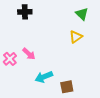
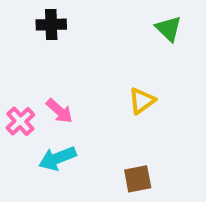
yellow triangle: (76, 37) -> (142, 101), moved
cyan arrow: (44, 77) -> (57, 158), moved

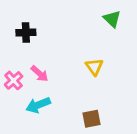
black cross: (51, 25) -> (26, 33), moved
yellow triangle: (142, 101) -> (94, 67), turned -30

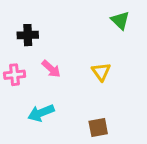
pink arrow: (40, 74) -> (51, 69), moved
pink cross: (14, 80) -> (15, 75), moved, turned 36

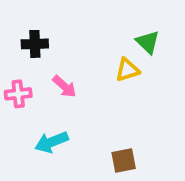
green triangle: (120, 20) -> (148, 42), moved
yellow triangle: (101, 72) -> (127, 70), moved, turned 48

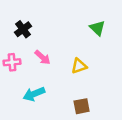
black cross: (35, 44) -> (23, 29), turned -35
yellow triangle: (127, 70) -> (79, 66), moved

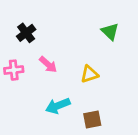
cyan arrow: (34, 94) -> (58, 106), moved

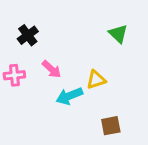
cyan arrow: (58, 106) -> (69, 96), moved
brown square: (92, 120) -> (111, 126), moved

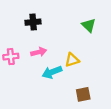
black cross: (28, 35) -> (33, 22), moved, turned 32
pink arrow: (52, 69) -> (39, 52), turned -56

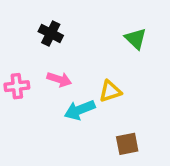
black cross: (33, 22) -> (51, 33), turned 32
pink arrow: (39, 52) -> (59, 79), turned 32

